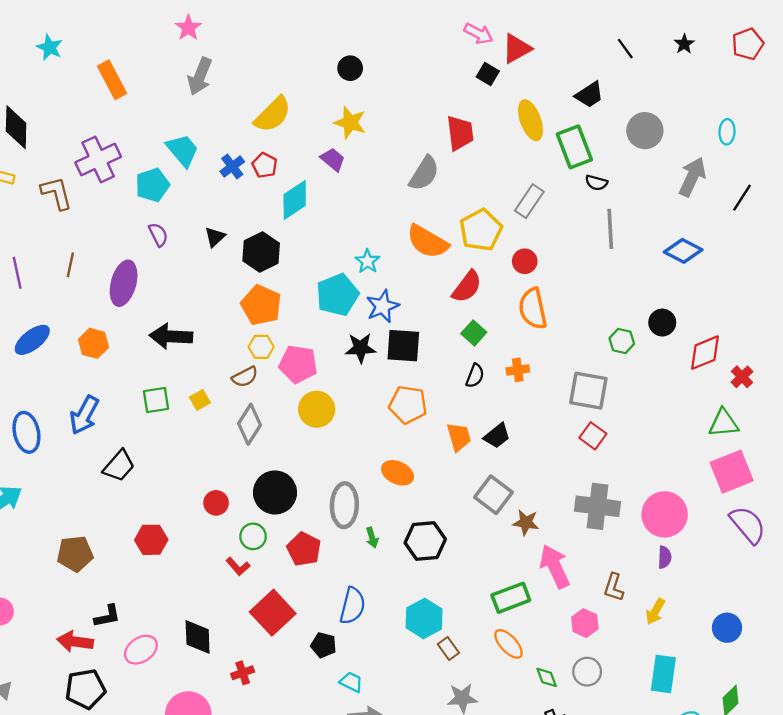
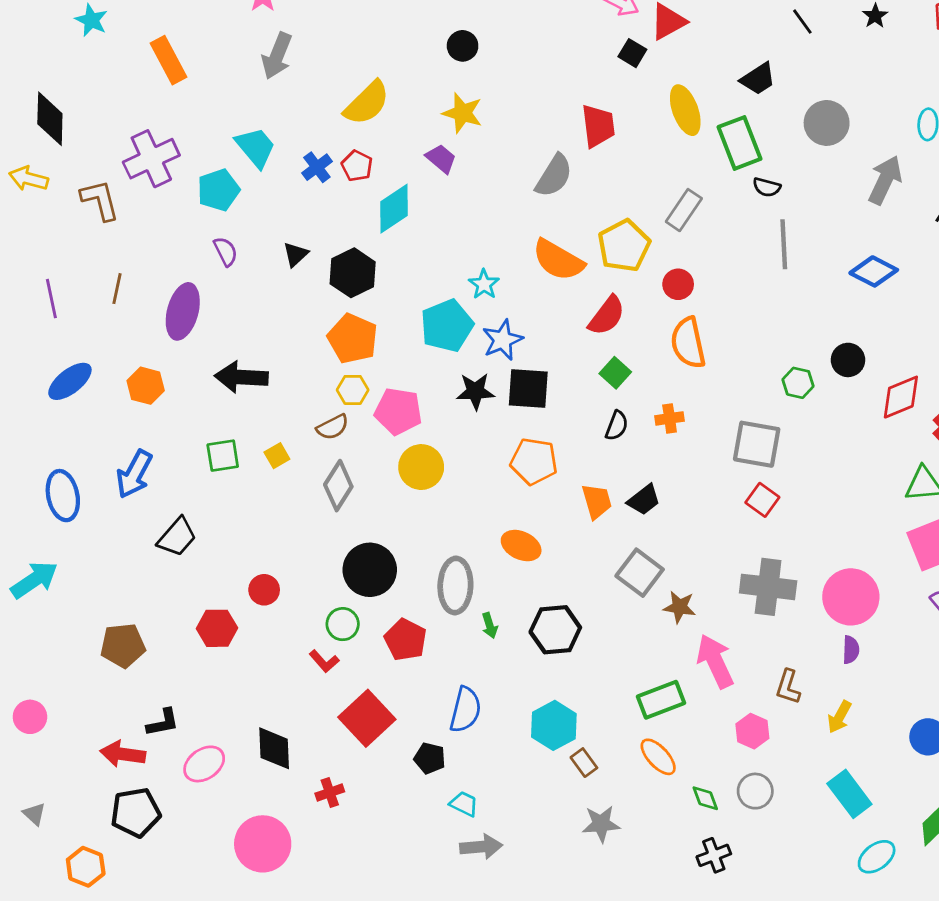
red circle: (216, 503) -> (264, 590), moved
cyan rectangle: (663, 674) -> (849, 794), turned -45

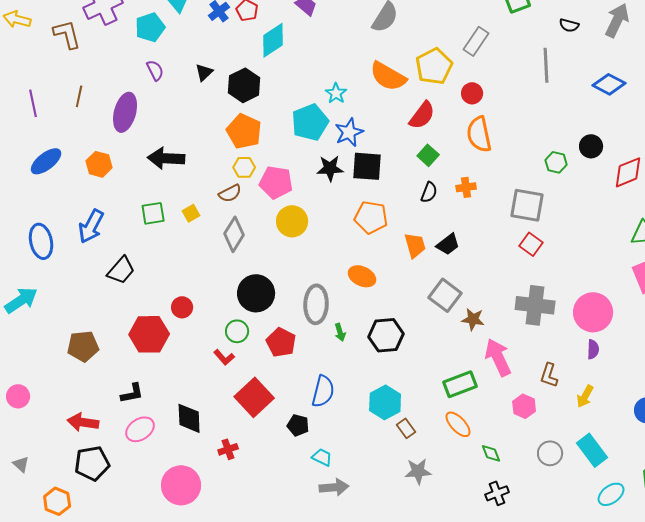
black semicircle: (767, 187) -> (569, 25), moved
red hexagon: (217, 628) -> (149, 334), size x1.4
black L-shape: (163, 723) -> (132, 393), moved
gray circle: (755, 791) -> (550, 453), moved

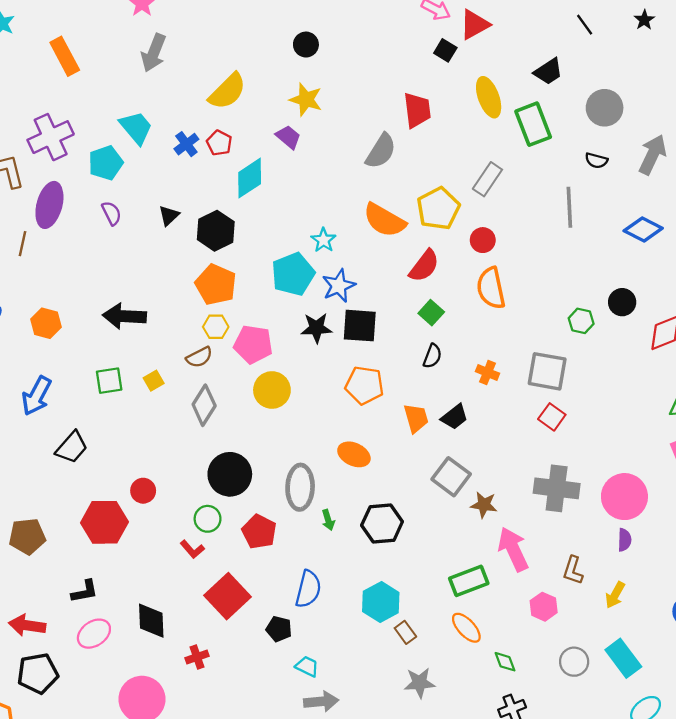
purple ellipse: (125, 112) -> (49, 205), moved
orange cross: (466, 187) -> (487, 372), moved, turned 30

